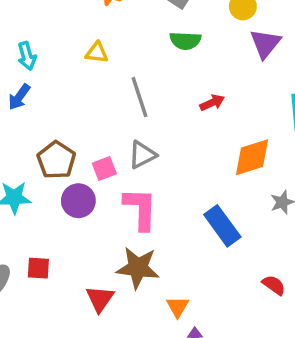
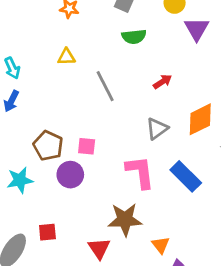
gray triangle: (142, 155) -> (157, 129), moved
pink square: (104, 168) -> (87, 146), turned 36
pink L-shape: (140, 209) -> (140, 172), moved

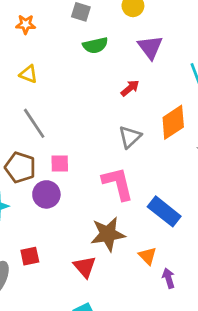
purple triangle: (197, 29) -> (150, 47), moved
yellow triangle: (66, 57) -> (28, 74), turned 30
gray line: (105, 86) -> (34, 123), moved
blue rectangle: (186, 176) -> (164, 211), moved

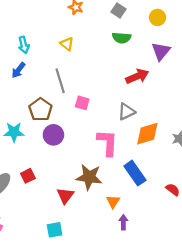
red arrow: (130, 88) -> (137, 76), size x1.5
orange diamond: (173, 122) -> (147, 134), moved
pink square: (60, 163) -> (82, 103), moved
red square: (30, 256) -> (28, 176), turned -32

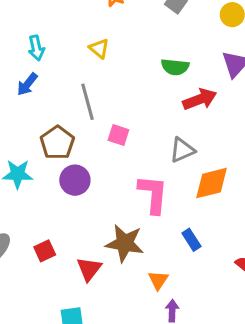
green semicircle: (122, 38) -> (175, 67), moved
blue rectangle: (135, 173) -> (191, 240), size x0.6
red square: (28, 176) -> (45, 251), moved

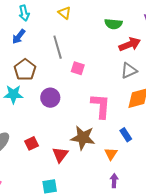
brown pentagon: (57, 143) -> (25, 70), moved
gray triangle: (182, 150) -> (129, 71), moved
orange triangle: (158, 280) -> (111, 154), moved

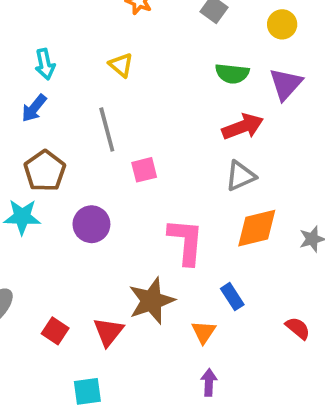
green semicircle: (113, 24) -> (232, 73), moved
pink square: (78, 68) -> (144, 170), turned -32
brown star: (83, 138) -> (152, 301), turned -30
red square: (32, 143) -> (55, 331), moved, turned -32

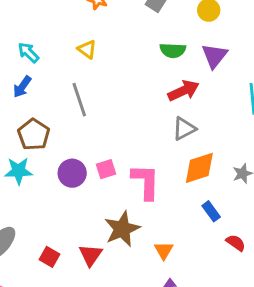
cyan arrow: (45, 64) -> (28, 52), turned 150
pink square: (144, 170) -> (106, 169), moved
blue rectangle: (232, 297) -> (211, 211), moved

